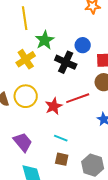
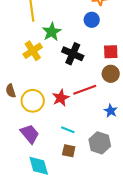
blue circle: (83, 45) -> (92, 20), moved
yellow circle: (26, 96) -> (33, 101), moved
gray hexagon: (93, 165) -> (100, 143), moved

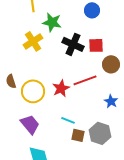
green star: (52, 32) -> (52, 22), turned -30
red square: (111, 52) -> (96, 45), moved
brown square: (69, 151) -> (78, 135), moved

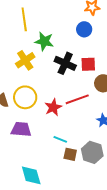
yellow circle: (33, 91) -> (25, 97), moved
purple trapezoid: (30, 124) -> (21, 129), moved, turned -45

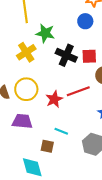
brown square: (70, 154) -> (47, 146), moved

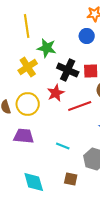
red star: (54, 99) -> (56, 93), moved
brown square: (47, 146) -> (71, 179), moved

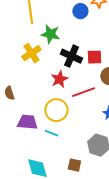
blue circle: (87, 36) -> (80, 11), moved
yellow circle: (28, 104) -> (56, 110), moved
cyan line: (63, 146) -> (51, 133), moved

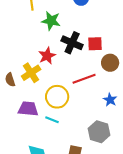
yellow cross: (31, 53) -> (31, 73), moved
red star: (59, 79) -> (47, 56), moved

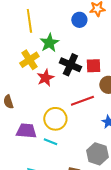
green star: (51, 21) -> (49, 43), turned 30
yellow cross: (31, 73) -> (29, 60), moved

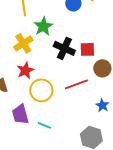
red star: (45, 78) -> (25, 70), moved
yellow circle: (55, 119) -> (41, 90), moved
purple trapezoid: (26, 131) -> (20, 114), turned -110

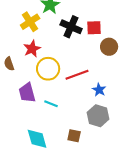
red line: (76, 84) -> (77, 75), moved
blue star: (102, 105) -> (99, 90), moved

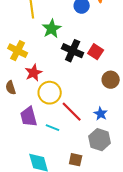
yellow cross: (30, 22) -> (18, 51), moved, turned -30
red square: (94, 28) -> (96, 52), turned 35
brown circle: (109, 47) -> (111, 80), moved
red line: (77, 75) -> (72, 112), moved, turned 65

